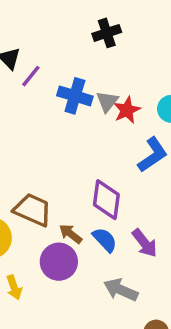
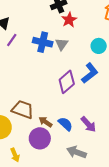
purple line: (31, 76) -> (12, 40), moved
red star: (127, 110) -> (69, 20), moved
purple diamond: (106, 200) -> (67, 82), moved, turned 45

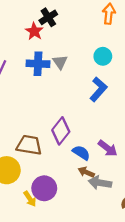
red star: (69, 20) -> (34, 31), moved
purple diamond: (67, 82) -> (61, 131), moved
brown arrow: (45, 122) -> (86, 172), moved
purple circle: (40, 138) -> (44, 188), moved

